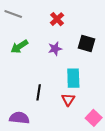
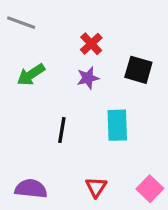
red cross: (57, 19) -> (91, 44), moved
black line: (39, 92) -> (62, 130), moved
red triangle: (68, 100) -> (96, 187), moved

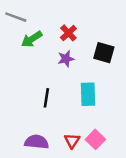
green arrow: (31, 75) -> (32, 39), moved
purple semicircle: (31, 189) -> (37, 142), moved
pink square: (150, 189) -> (95, 139), moved

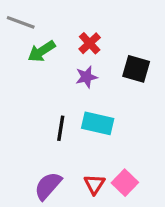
cyan rectangle: (88, 94) -> (98, 123), moved, turned -75
purple semicircle: (37, 142) -> (48, 186), turned -55

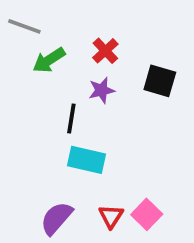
cyan rectangle: (98, 123) -> (87, 160), moved
black line: (61, 128) -> (71, 118), moved

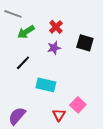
black line: (71, 118) -> (23, 63), moved, turned 35
pink square: (147, 214) -> (78, 105), moved
purple semicircle: (56, 218) -> (17, 116), moved

